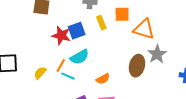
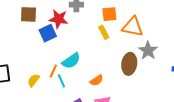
yellow rectangle: (101, 23) -> (104, 32), moved
blue square: (77, 31) -> (48, 33), moved
red star: (61, 35) -> (59, 19), moved
cyan line: (68, 76) -> (61, 81), turned 48

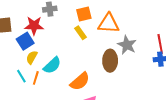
yellow semicircle: (33, 80) -> (32, 57), moved
orange semicircle: (96, 80) -> (80, 81), size x1.5
cyan line: (61, 81) -> (21, 76), moved

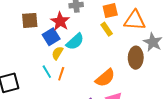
red star: (34, 26) -> (60, 21), turned 30
cyan semicircle: (52, 65) -> (75, 42), moved

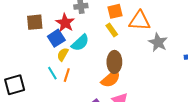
brown ellipse: (136, 58) -> (114, 62), moved

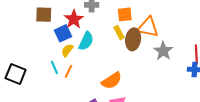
cyan semicircle: (80, 43) -> (86, 41), turned -30
brown ellipse: (114, 62) -> (133, 39), moved
black square: (15, 85) -> (16, 74), turned 30

